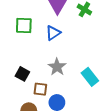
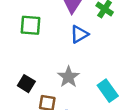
blue triangle: (53, 33) -> (79, 34), moved

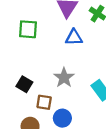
blue triangle: (79, 34) -> (74, 37), turned 30

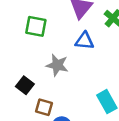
gray star: (64, 78) -> (57, 65), moved, turned -30

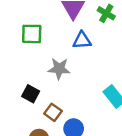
brown square: (44, 107) -> (53, 112), turned 30

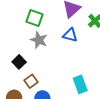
gray star: (59, 69) -> (39, 40), moved

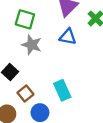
cyan rectangle: (80, 84) -> (62, 90), moved

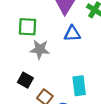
cyan rectangle: (62, 90) -> (79, 86), turned 30

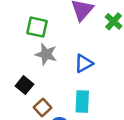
blue triangle: (72, 34) -> (84, 63), moved, turned -36

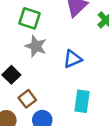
cyan rectangle: (82, 101) -> (82, 101), moved

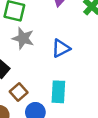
cyan rectangle: (82, 101) -> (58, 92), moved

